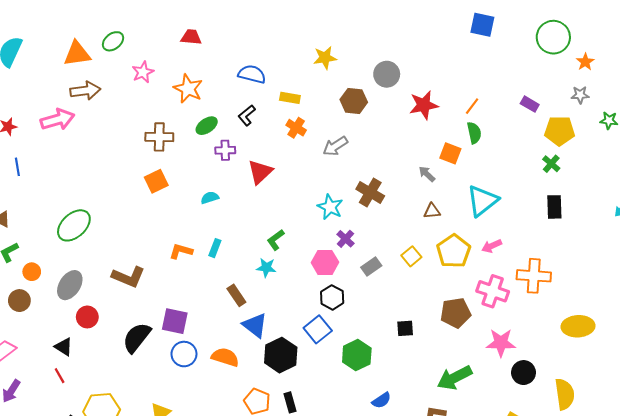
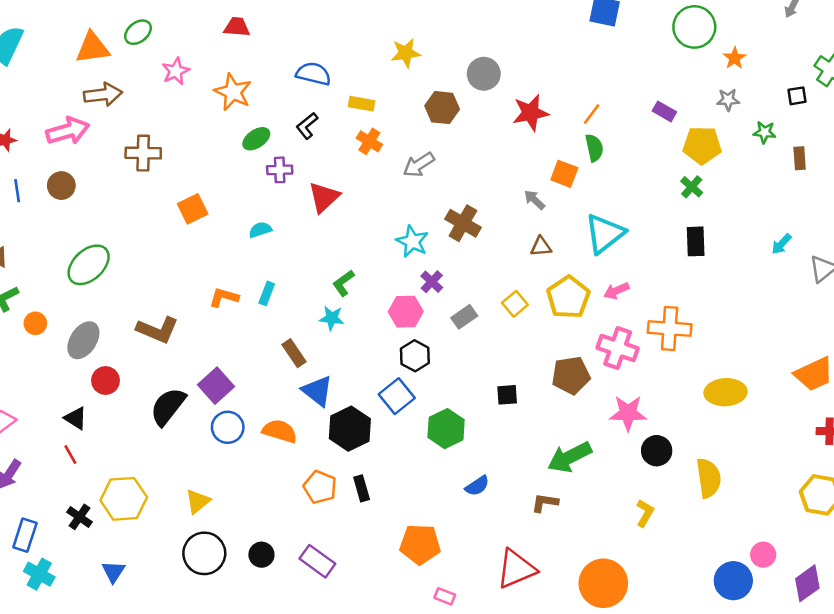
brown cross: (159, 137) -> (143, 153), moved
brown circle: (19, 301) -> (61, 186), moved
purple square: (175, 321) -> (216, 386), turned 36

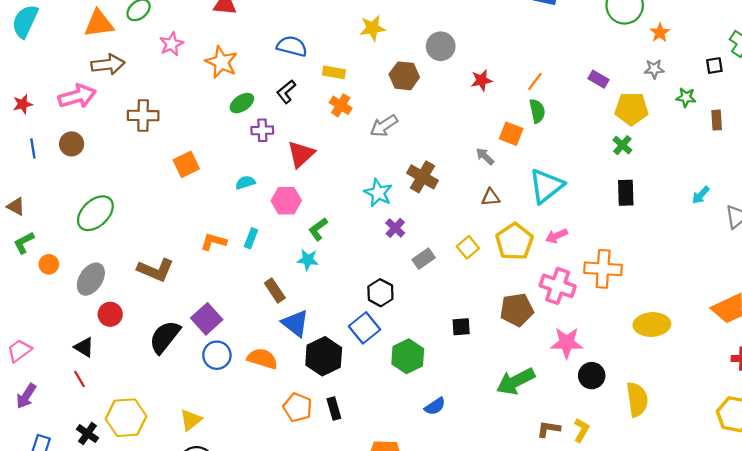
red star: (531, 113) -> (482, 80), size x0.7
pink hexagon: (406, 312) -> (286, 201), moved
brown L-shape: (545, 503) -> (549, 429), moved

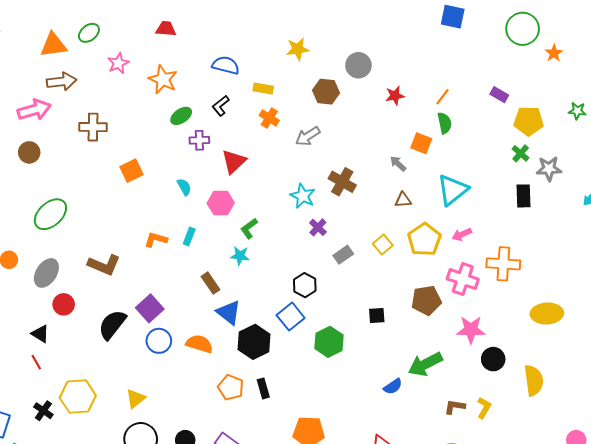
gray star: (654, 69) -> (549, 169), moved, size x1.4
cyan semicircle: (245, 183) -> (184, 187), turned 78
blue semicircle: (435, 406) -> (393, 386), moved

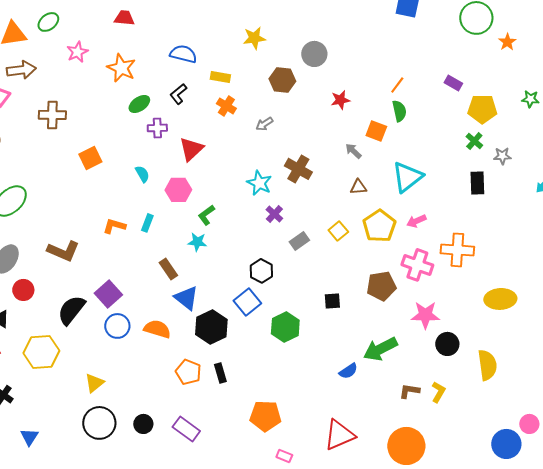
red star: (395, 96) -> (340, 100), moved
gray arrow: (308, 136) -> (264, 124), size x0.7
gray star: (549, 169) -> (502, 156), size x0.7
yellow hexagon: (78, 397) -> (41, 352), moved

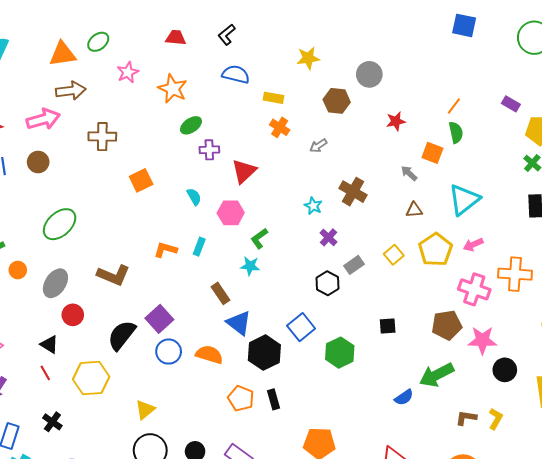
black L-shape: (178, 94) -> (227, 35), moved
cyan star: (259, 183) -> (313, 206), size x0.7
black hexagon: (261, 271) -> (328, 283), moved
brown pentagon: (381, 286) -> (447, 325), moved

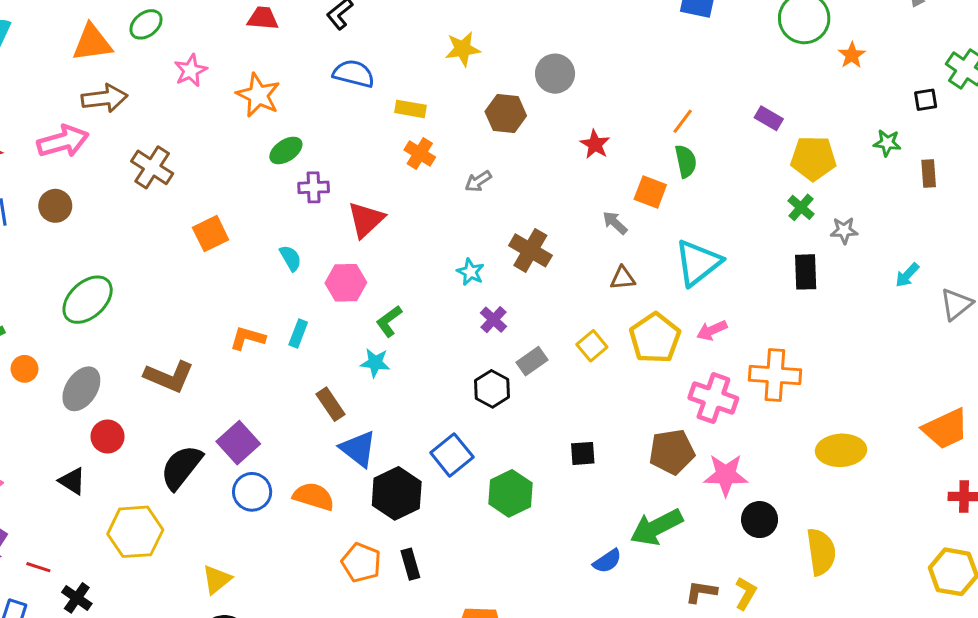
red star: (396, 121) -> (595, 144), turned -30
brown cross: (102, 137) -> (152, 167), turned 32
red line: (45, 373) -> (38, 567), moved, turned -42

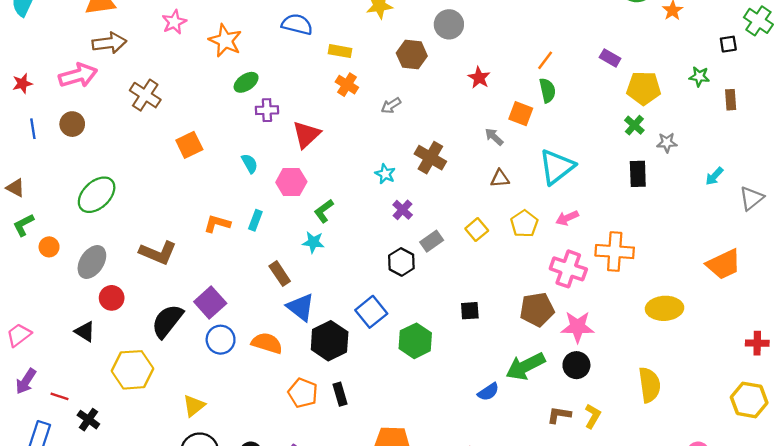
yellow pentagon: (655, 338) -> (524, 224), size x0.7
orange trapezoid: (946, 429) -> (724, 264), moved
black circle: (760, 520) -> (576, 365), moved

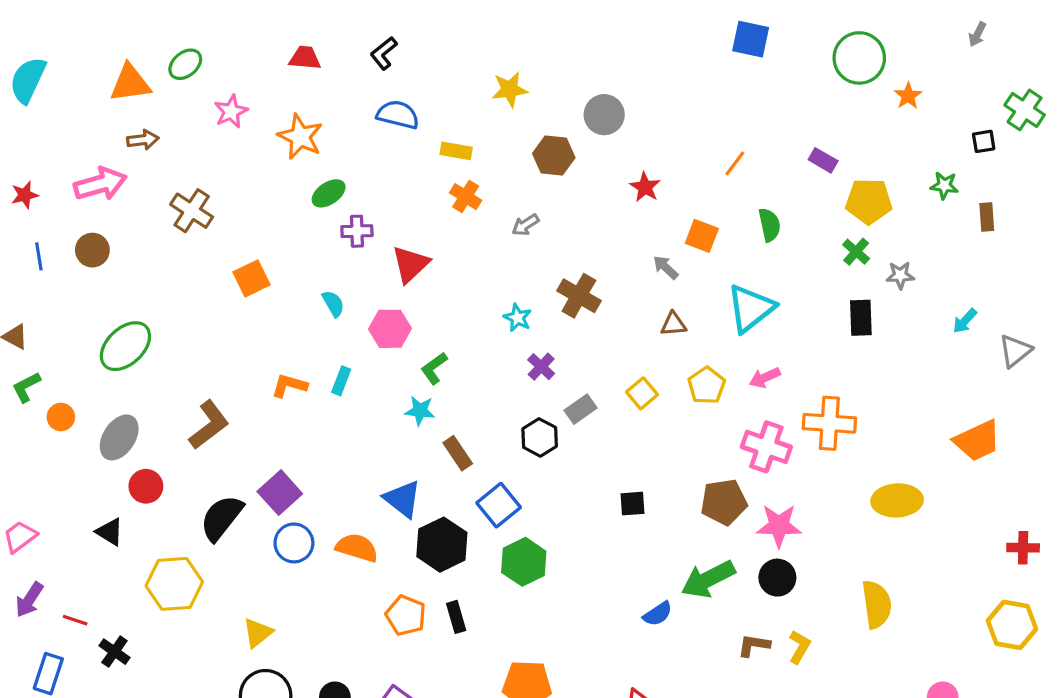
brown arrow: (109, 43) -> (143, 140), size x0.7
green semicircle: (547, 90) -> (770, 225), moved
brown L-shape: (158, 253) -> (209, 425), turned -60
brown rectangle: (280, 274) -> (458, 453), moved
green hexagon: (415, 341) -> (524, 562), moved

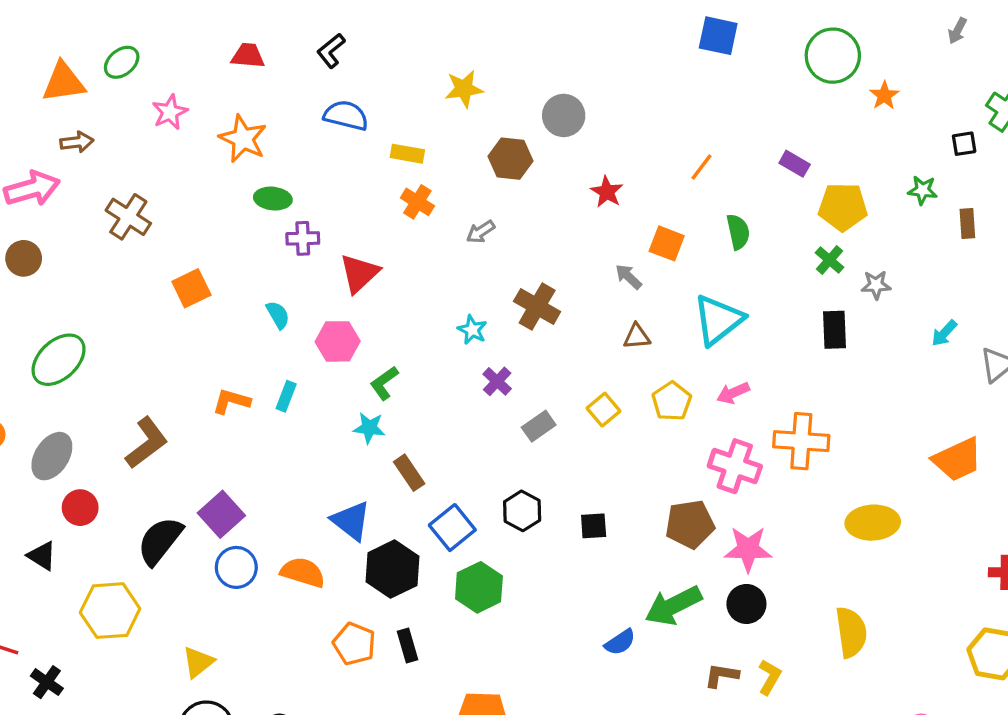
green ellipse: (329, 193) -> (273, 199), turned 40
black hexagon: (540, 437) -> (522, 511), moved

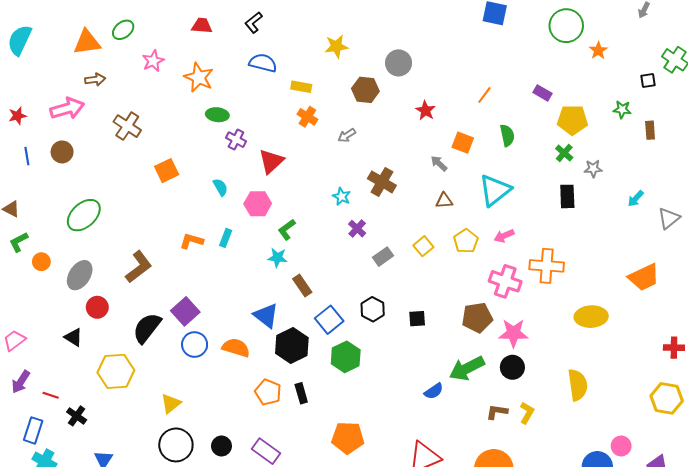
purple cross: (303, 238) -> (236, 140), turned 30

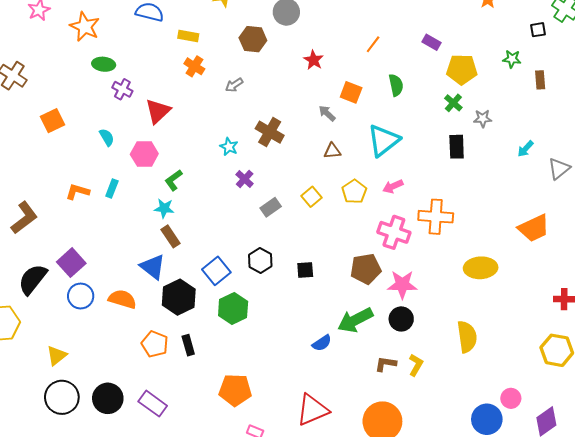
brown rectangle: (302, 286) -> (170, 236), moved
black circle: (221, 446) -> (108, 398), size x1.5

